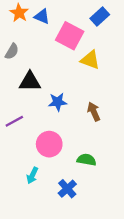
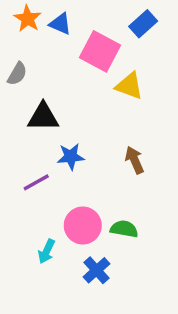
blue star: (58, 102) -> (71, 157), moved
purple line: (14, 121) -> (36, 182), moved
pink circle: (49, 144) -> (83, 226), moved

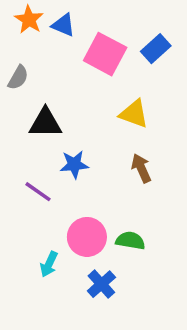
blue rectangle: (143, 24) -> (156, 49), moved
yellow triangle: (129, 86) -> (134, 114), moved
purple line: (36, 182) -> (38, 192), turned 64

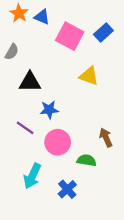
brown arrow: (141, 168) -> (106, 137), moved
pink circle: (87, 237) -> (58, 142), moved
cyan arrow: (49, 264) -> (32, 176), size x1.5

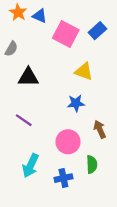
blue star: (49, 110) -> (76, 103), moved
pink circle: (58, 142) -> (68, 142), moved
green semicircle: (87, 160) -> (92, 164), moved, turned 78
blue cross: (67, 189) -> (63, 178), turned 30

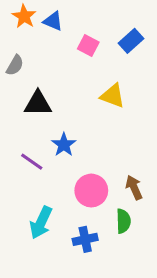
pink square: (66, 34) -> (88, 45), size x0.6
blue star: (76, 103) -> (64, 145), moved, turned -30
brown arrow: (100, 129) -> (134, 187), moved

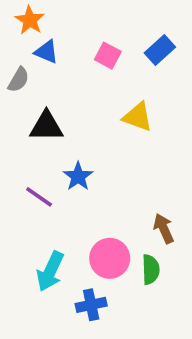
blue triangle: (53, 21) -> (46, 52), moved
pink circle: (91, 191) -> (110, 258), moved
blue cross: (85, 239) -> (91, 305), moved

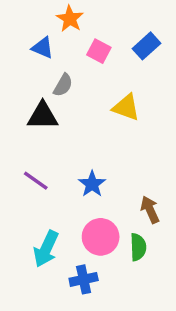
orange star: (30, 20) -> (70, 19), moved
gray semicircle: (19, 80) -> (63, 85), moved
blue star: (78, 176) -> (92, 184), moved

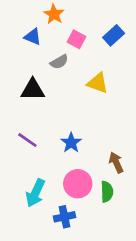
gray semicircle: (63, 85) -> (59, 62), moved, turned 30

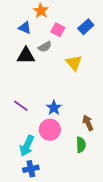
yellow triangle: (98, 83) -> (74, 63), turned 30
black triangle: (33, 90) -> (26, 56), moved
pink circle: (78, 184) -> (50, 130), moved
blue cross: (65, 217) -> (31, 169), moved

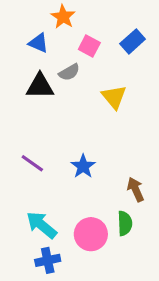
pink circle: (50, 130) -> (91, 234), moved
cyan arrow: (27, 146) -> (42, 225), turned 105

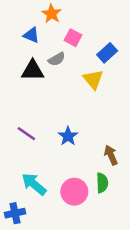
blue rectangle: (133, 41) -> (107, 53), moved
blue cross: (48, 260) -> (15, 213), moved

